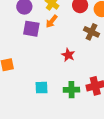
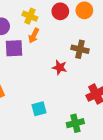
brown cross: (92, 32) -> (80, 49), moved
green cross: (71, 90) -> (75, 123), moved

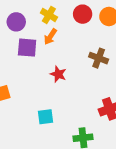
red star: (60, 67) -> (58, 74), moved

